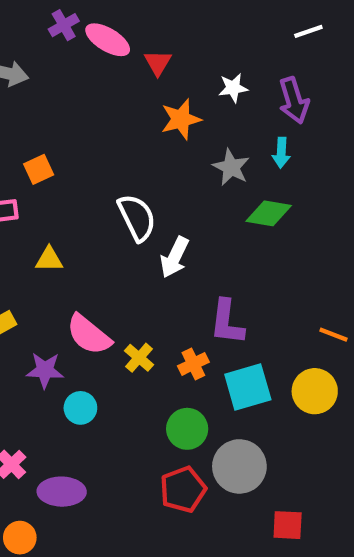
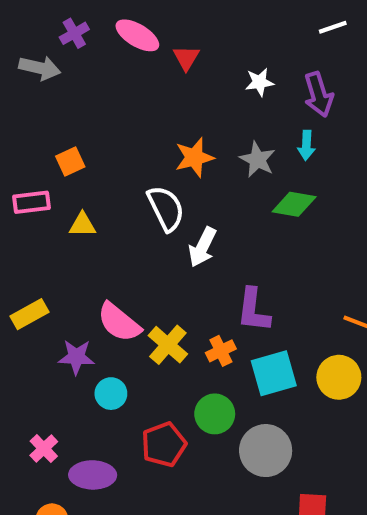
purple cross: (64, 25) -> (74, 33), moved
orange star: (181, 119) -> (194, 157), moved
yellow triangle: (49, 259) -> (82, 225), moved
yellow cross: (139, 358) -> (168, 345), size x1.4
red pentagon: (183, 489) -> (164, 444), moved

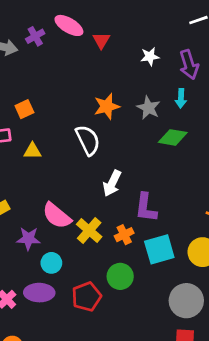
purple cross: (74, 33) -> (35, 36), moved
white arrow: (203, 247) -> (112, 183), moved
gray circle: (266, 451) -> (186, 301), moved
purple ellipse: (93, 475) -> (39, 293), moved

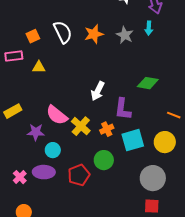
green diamond: (173, 137) -> (148, 83), moved
white semicircle: (88, 140) -> (63, 32), moved

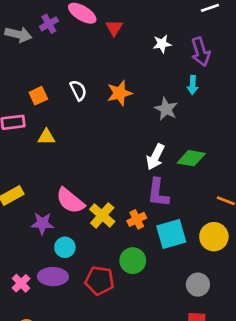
white semicircle: (63, 32) -> (78, 90), size x0.7
gray star: (125, 35) -> (166, 109), moved
white arrow: (98, 91) -> (155, 157), moved
red pentagon: (79, 175) -> (99, 281), turned 30
gray circle: (153, 178) -> (198, 285), size x0.7

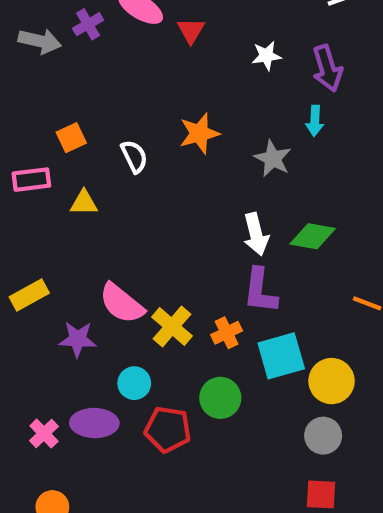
white semicircle: (78, 90) -> (134, 156), moved
white arrow: (155, 157) -> (256, 234), turned -40
yellow circle: (214, 237) -> (332, 381), moved
cyan circle: (65, 247) -> (134, 383), moved

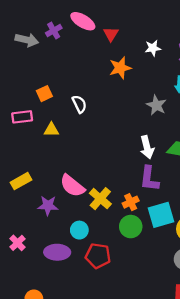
orange star: (199, 133) -> (120, 68), moved
green circle: (220, 398) -> (131, 227), moved
pink cross: (44, 434) -> (18, 243), moved

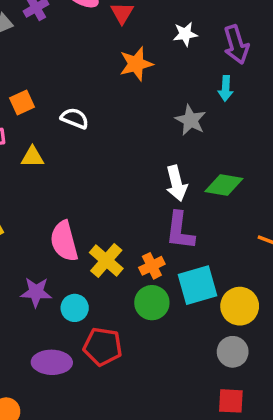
white semicircle: (79, 104) -> (75, 118), turned -42
pink semicircle: (72, 186) -> (64, 241), turned 36
purple star: (48, 206) -> (36, 292), moved
purple ellipse: (57, 252) -> (52, 362), moved

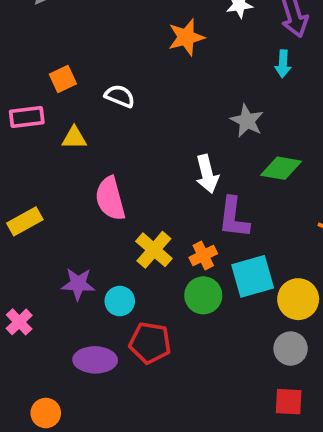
gray star: (191, 120) -> (247, 121), moved
white arrow: (176, 183) -> (207, 174), moved
pink semicircle: (64, 241) -> (110, 199), moved

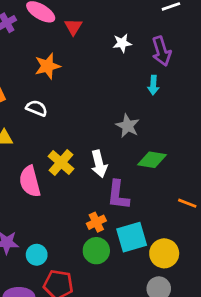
orange star: (186, 37) -> (47, 66), moved
yellow cross: (154, 250) -> (61, 162), moved

